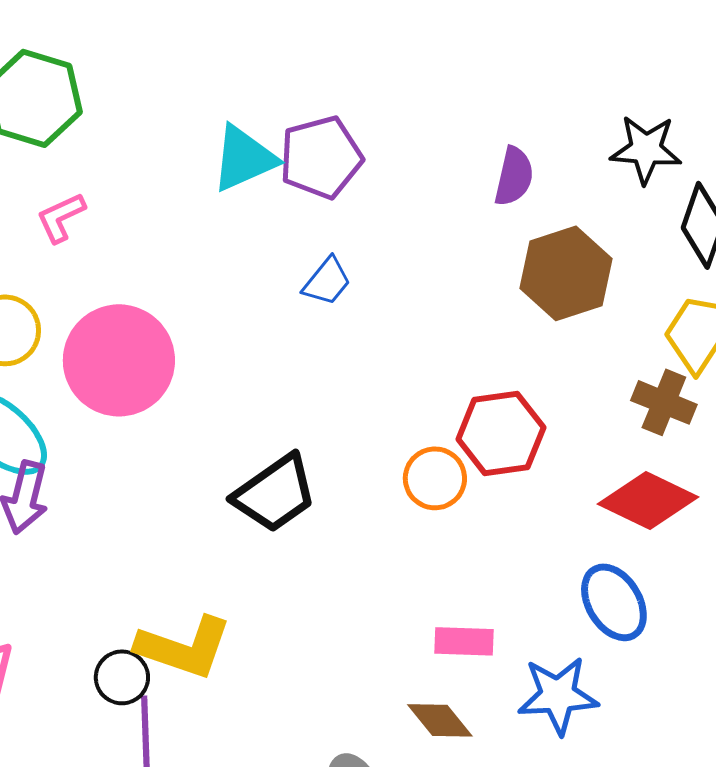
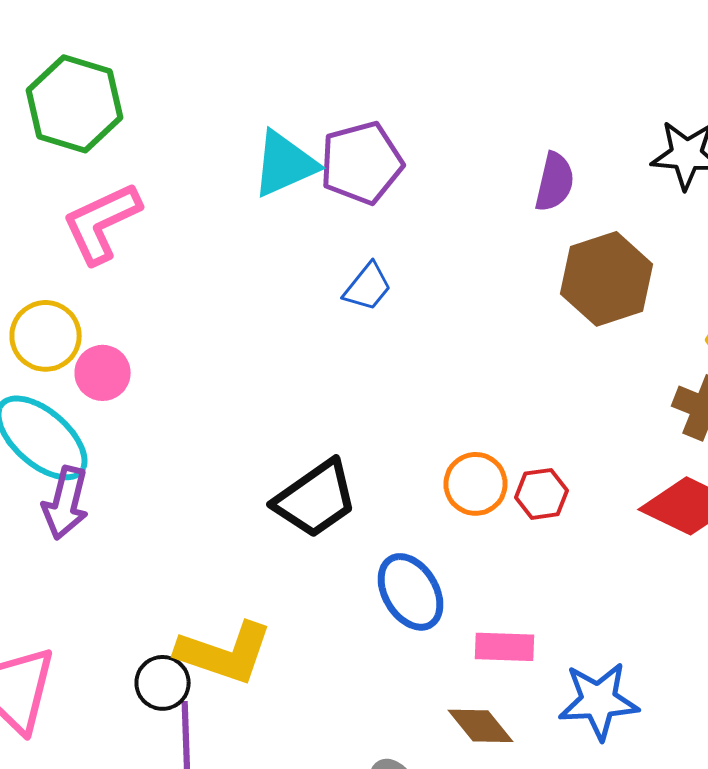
pink L-shape: (61, 217) -> (102, 223), size x1.6
pink circle: (119, 360) -> (102, 373), moved, size x0.5
red hexagon: (501, 433) -> (542, 494), moved, size x0.6
blue ellipse: (614, 602) -> (410, 592), moved

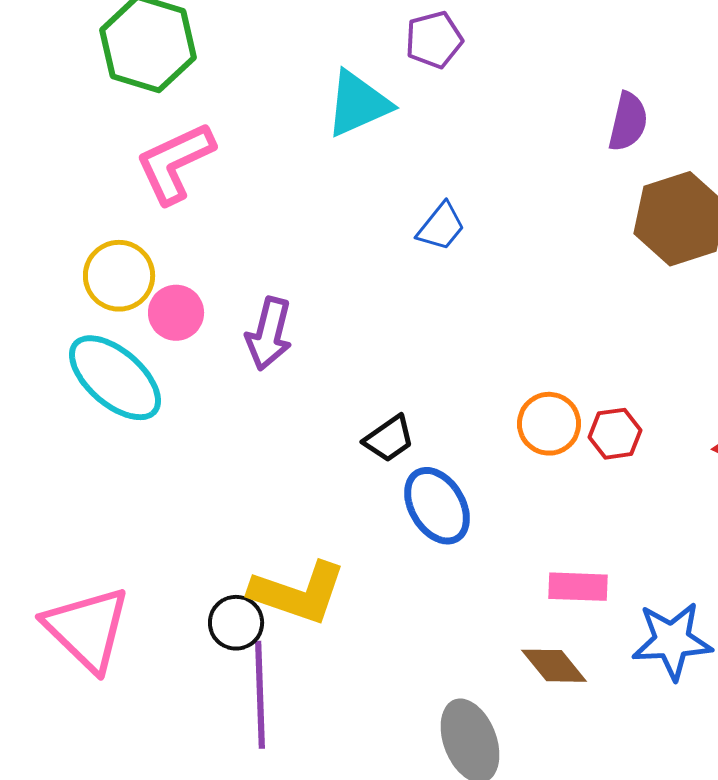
purple pentagon: (362, 163) -> (434, 40), moved, size x0.7
black trapezoid: (316, 499) -> (389, 439), size x0.6
purple arrow: (66, 503) -> (269, 334), moved
blue ellipse: (410, 592) -> (437, 506), moved

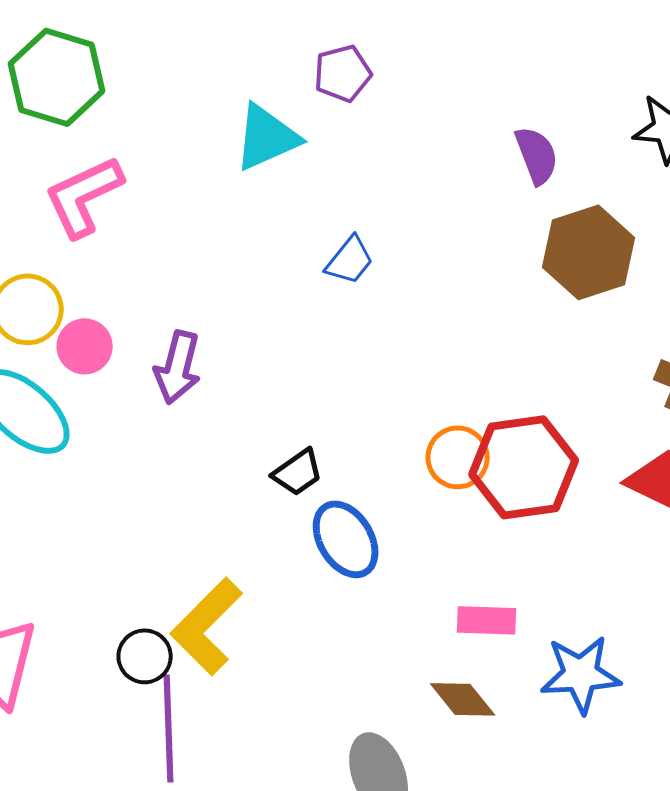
purple semicircle: (628, 122) -> (537, 155), turned -34
red hexagon: (615, 434) -> (524, 467), size x2.0
yellow L-shape: (298, 593) -> (207, 626), turned 116

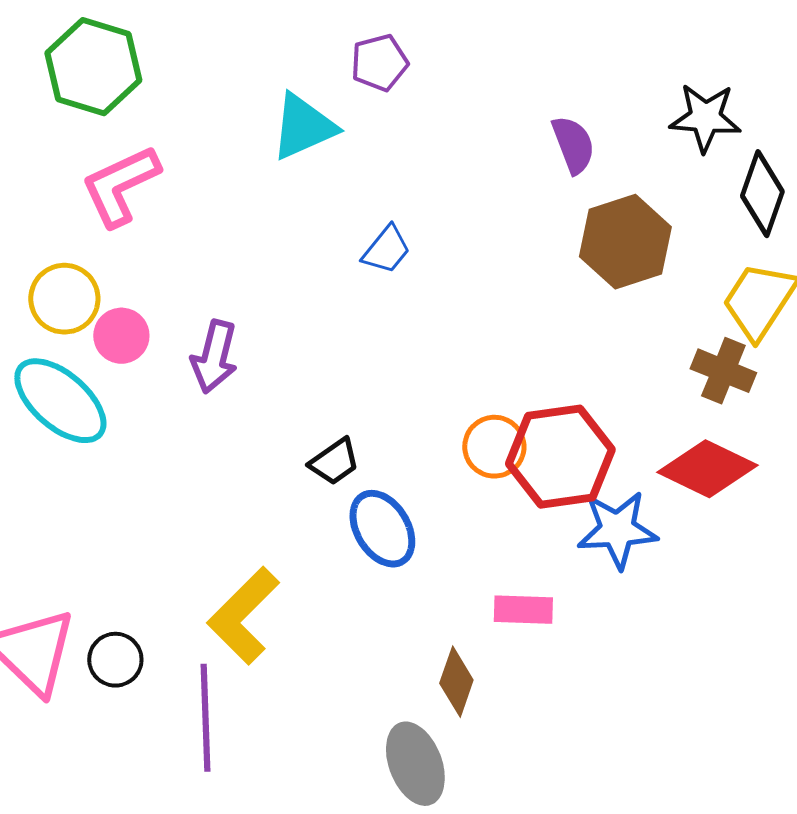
black circle: (145, 656) -> (115, 660), moved
blue star: (581, 674) -> (617, 530), moved
brown diamond: (463, 699) -> (456, 682), moved, turned 58

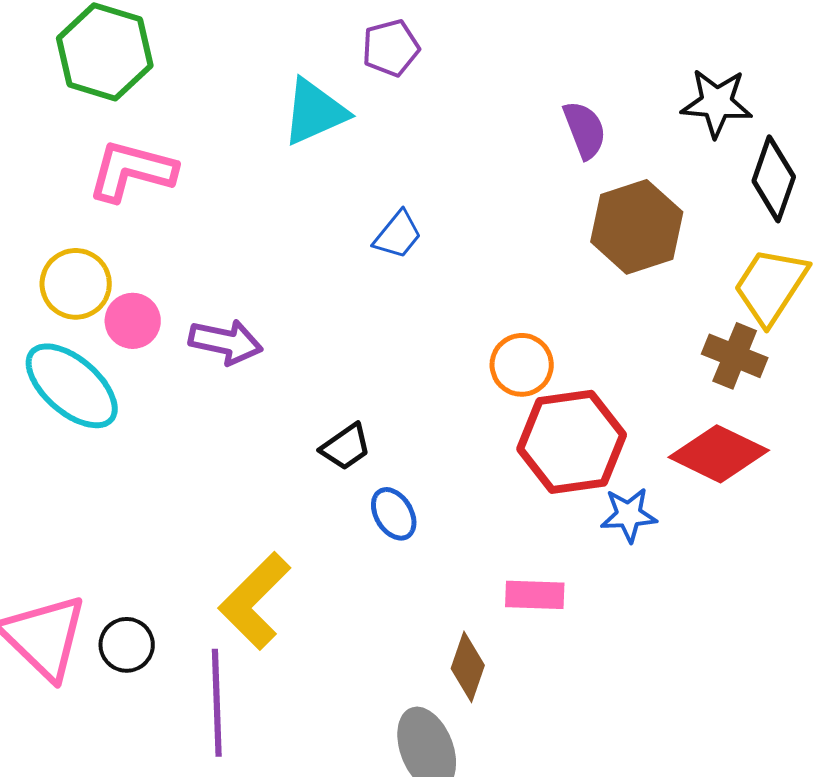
pink L-shape: (120, 186) -> (132, 171), turned 40
purple arrow: (214, 357) -> (226, 342), turned -92
orange circle: (494, 447) -> (522, 365), moved
blue ellipse: (382, 529) -> (394, 514), size x0.7
blue star: (617, 530) -> (629, 515), size x0.7

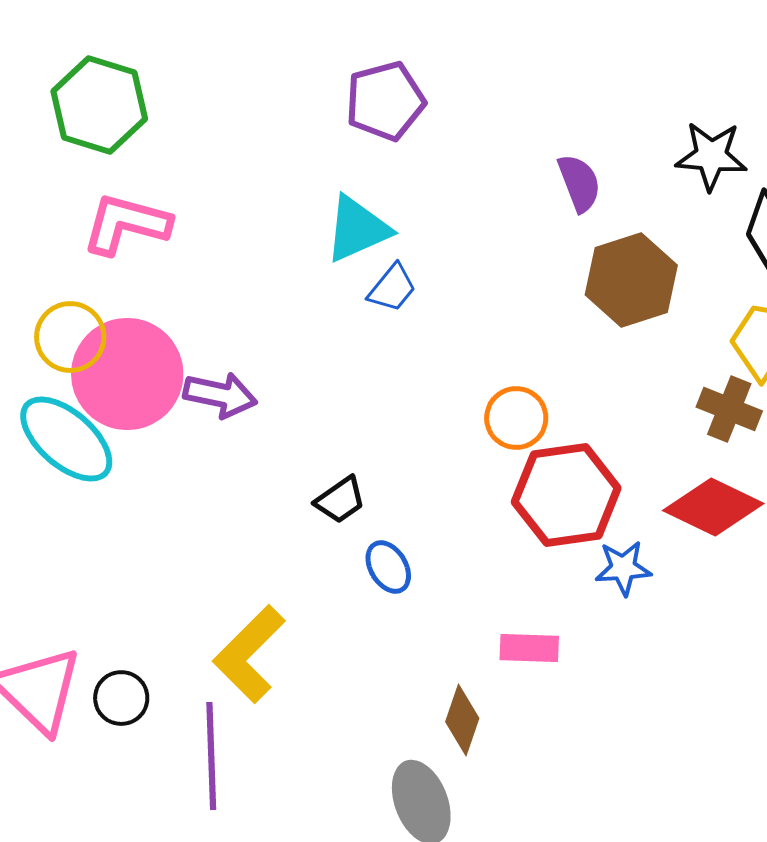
purple pentagon: (391, 48) -> (385, 101), size x1.4
cyan triangle: (315, 112) -> (357, 229), moved
pink circle: (133, 321) -> (127, 374), size x2.0

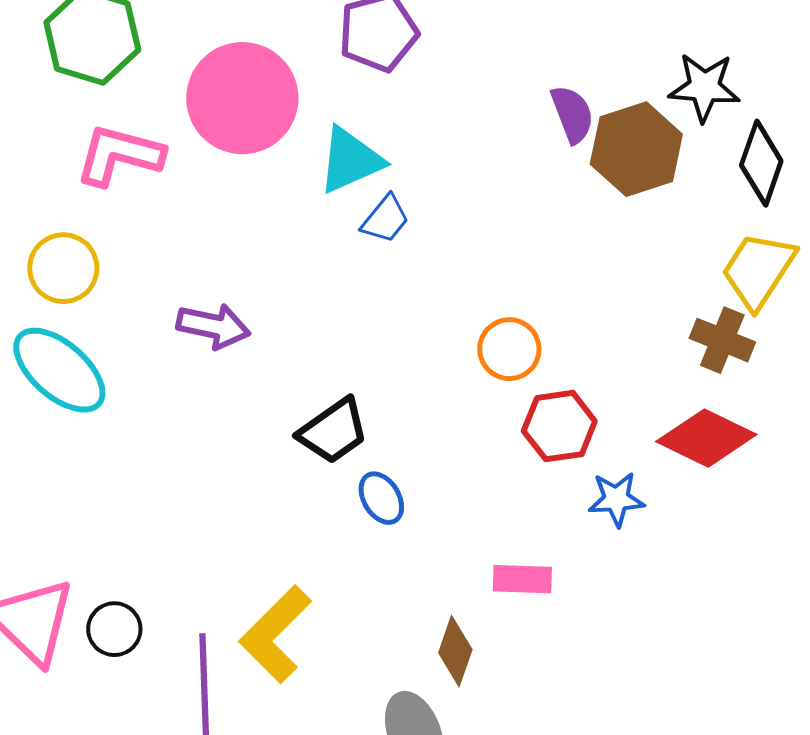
brown hexagon: (631, 280) -> (636, 149), moved
pink circle: (127, 374) -> (242, 98), moved
red hexagon: (566, 495) -> (559, 426), size x0.7
black trapezoid: (340, 500) -> (333, 431), size x1.4
yellow L-shape: (249, 654) -> (275, 634), moved

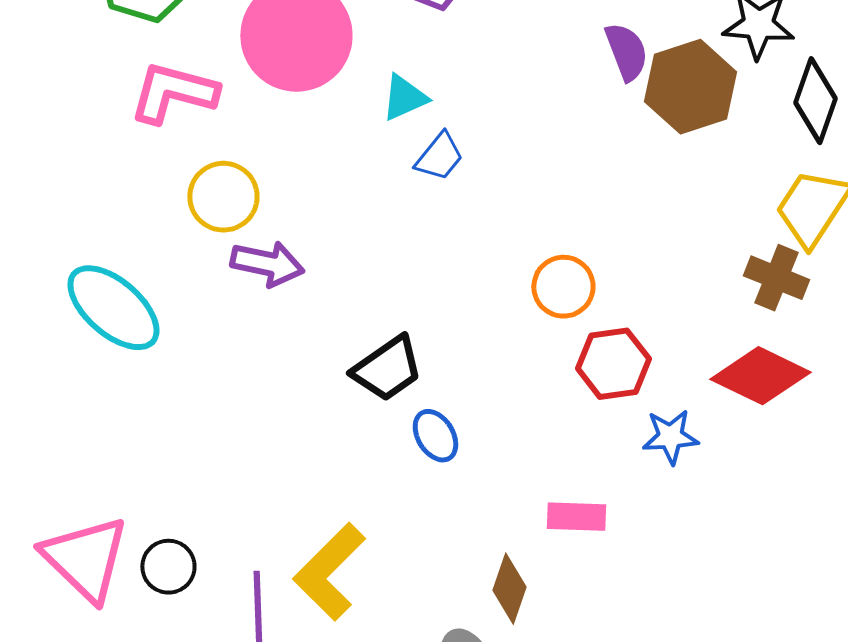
cyan triangle: (350, 160) -> (404, 98), size x0.7
yellow circle: (63, 268) -> (223, 197), moved

